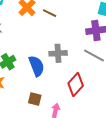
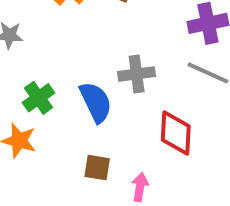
red diamond: (76, 85) -> (176, 133), turned -35

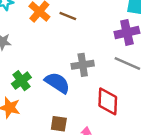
blue semicircle: (96, 102) -> (57, 83), turned -30

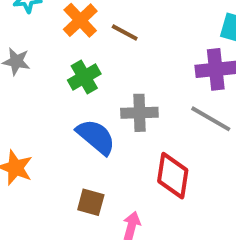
green cross: (21, 81) -> (84, 77), moved

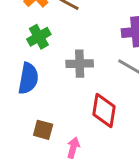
blue semicircle: (96, 137) -> (28, 78), moved, turned 60

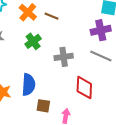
blue semicircle: (28, 78) -> (29, 85), moved

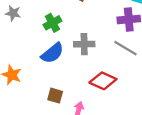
blue semicircle: (29, 85) -> (52, 53), moved, turned 40
red diamond: (84, 88) -> (103, 81), turned -75

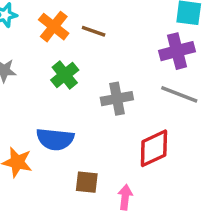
blue semicircle: (52, 53) -> (55, 139), moved, turned 55
red diamond: (103, 81) -> (154, 148), turned -40

